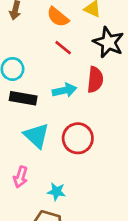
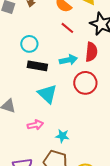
red circle: (78, 138) -> (85, 83), moved
pink arrow: (20, 177) -> (35, 125), turned -119

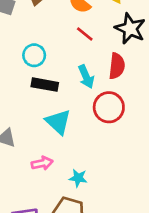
cyan arrow: (68, 60) -> (86, 77), turned 78

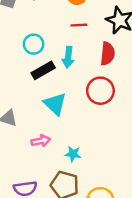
red line: (85, 34) -> (79, 25), turned -42
cyan arrow: (86, 77) -> (68, 57), moved, turned 30
black rectangle: (45, 85) -> (43, 70), turned -40

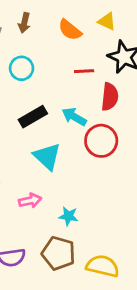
red line: (79, 25) -> (84, 71), moved
cyan circle: (34, 44) -> (22, 68), moved
cyan arrow: (68, 57) -> (74, 117), moved, turned 114

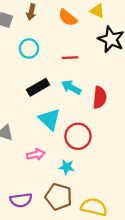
red line: (84, 71) -> (70, 58), moved
red semicircle: (110, 97) -> (100, 98), moved
red circle: (101, 141) -> (78, 136), moved

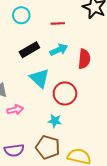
cyan arrow: (71, 87) -> (59, 50), turned 126
pink arrow: (36, 155) -> (15, 110), moved

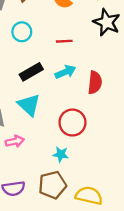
cyan triangle: (40, 78) -> (29, 105), moved
brown pentagon: (48, 147) -> (52, 185), turned -30

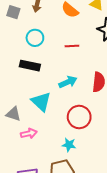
black rectangle: (31, 72) -> (30, 66), moved, turned 42
cyan arrow: (65, 72) -> (68, 82), moved

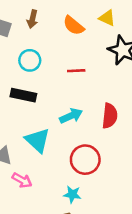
pink arrow: (29, 133) -> (22, 180), turned 42

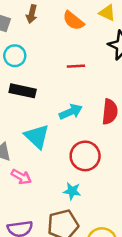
cyan circle: (30, 60) -> (15, 56), moved

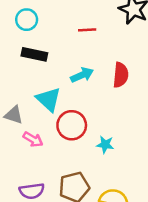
red circle: (85, 156) -> (72, 125), moved
cyan star: (72, 191) -> (105, 145), moved

